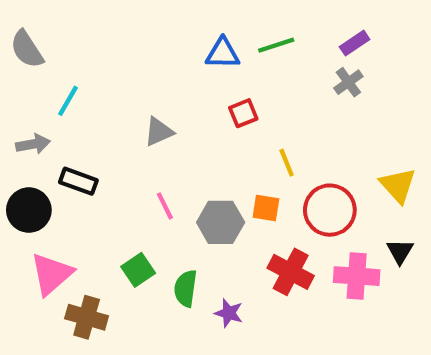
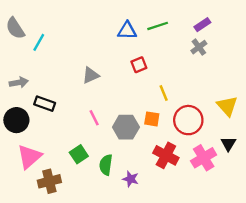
cyan line: (68, 101) -> (39, 42), moved
pink cross: (357, 276) -> (204, 158), turned -35
brown cross: (87, 317) -> (49, 181), turned -30

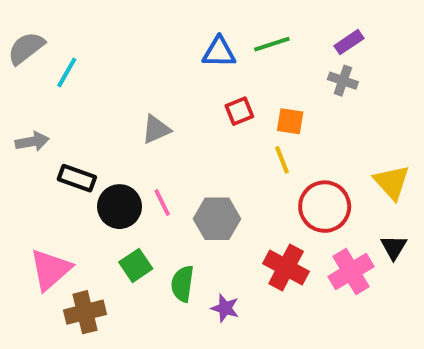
gray semicircle: (15, 28) -> (26, 48), turned 85
gray cross: (199, 47) -> (343, 81), turned -35
orange square: (152, 119) -> (290, 121), moved
black circle: (16, 120) -> (120, 207), moved

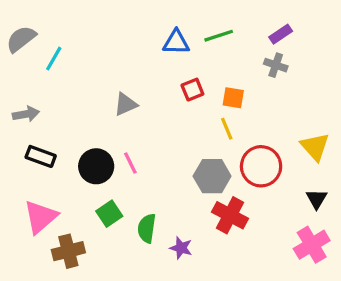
black rectangle: (77, 178) -> (41, 156), moved
gray hexagon: (217, 219) -> (212, 176), moved
pink cross: (351, 272) -> (312, 245), moved

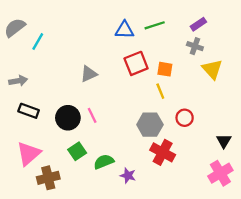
red square: (192, 90) -> (136, 63), size x1.5
yellow triangle: (315, 147) -> (212, 69), moved
red circle: (261, 166) -> (185, 118), size x0.6
green semicircle: (147, 228) -> (104, 162), turned 60

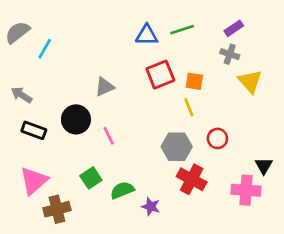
gray arrow: (18, 81) -> (22, 95), turned -138
black circle: (68, 118) -> (76, 119), moved
pink cross: (220, 173) -> (246, 190), moved, turned 35

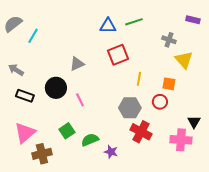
purple rectangle: (234, 28) -> (193, 20), moved, turned 48
orange square: (194, 81) -> (169, 84), moved
yellow line: (189, 107) -> (139, 79), turned 32

